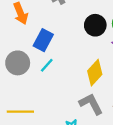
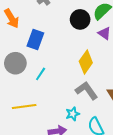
cyan line: (47, 65) -> (41, 74), moved

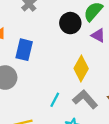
cyan line: (41, 74) -> (55, 100), moved

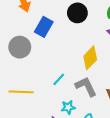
black circle: (70, 23) -> (77, 13), moved

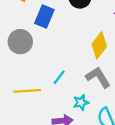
cyan line: (59, 79) -> (59, 77), moved

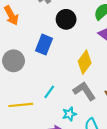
blue rectangle: (44, 17) -> (44, 45), moved

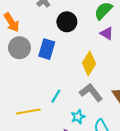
gray circle: (13, 61) -> (19, 48), moved

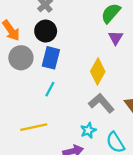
black circle: (67, 22) -> (46, 31), moved
purple triangle: (107, 33) -> (116, 38), turned 32
cyan line: (56, 96) -> (50, 89), moved

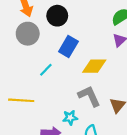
blue rectangle: (51, 58) -> (68, 47), moved
yellow diamond: (98, 71) -> (94, 66), turned 45

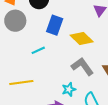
yellow diamond: (94, 66) -> (82, 38), turned 55
cyan line: (46, 70) -> (38, 50), turned 32

